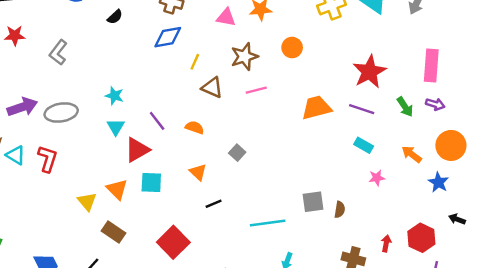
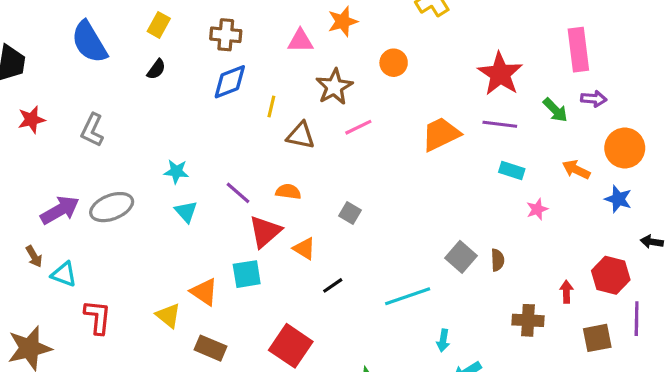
red triangle: (137, 150) -> (265, 231), moved
red L-shape: (48, 159) -> (98, 317), moved
gray square: (313, 202) -> (461, 257), turned -30

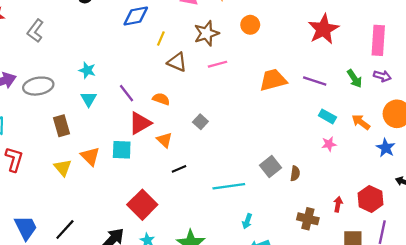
red star: (500, 74) -> (323, 29), moved
cyan rectangle: (512, 171) -> (327, 116), moved
brown rectangle: (211, 348) -> (62, 126), moved, turned 40

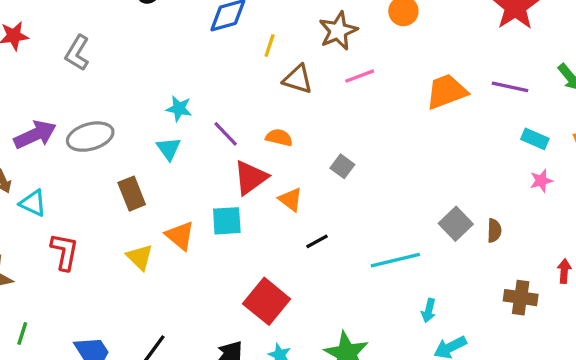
cyan star: (87, 70) -> (179, 109), moved

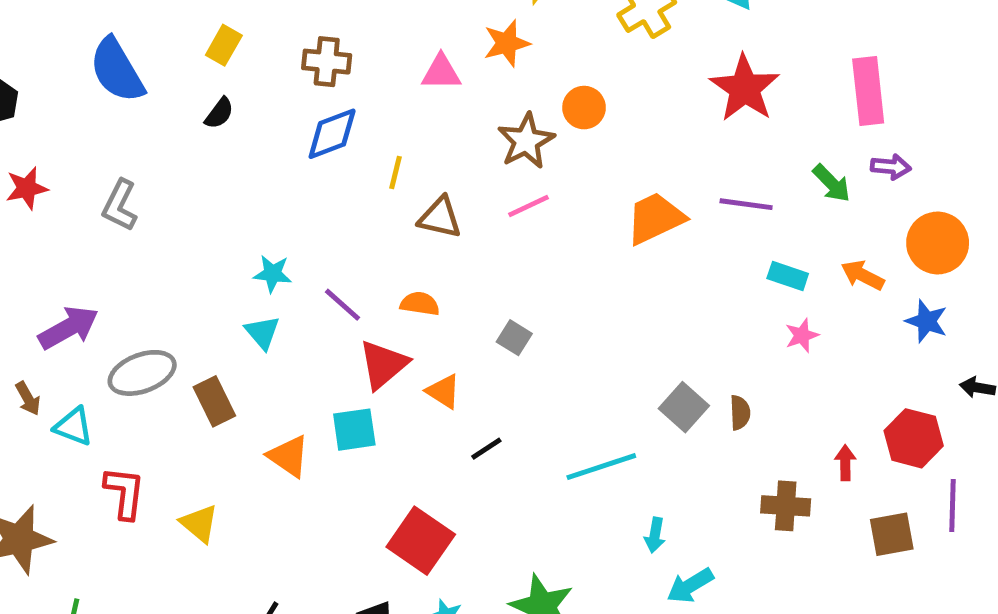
brown star: (338, 31) -> (526, 141), moved
gray ellipse: (90, 137) -> (142, 373), moved
yellow triangle: (140, 257) -> (199, 523), moved

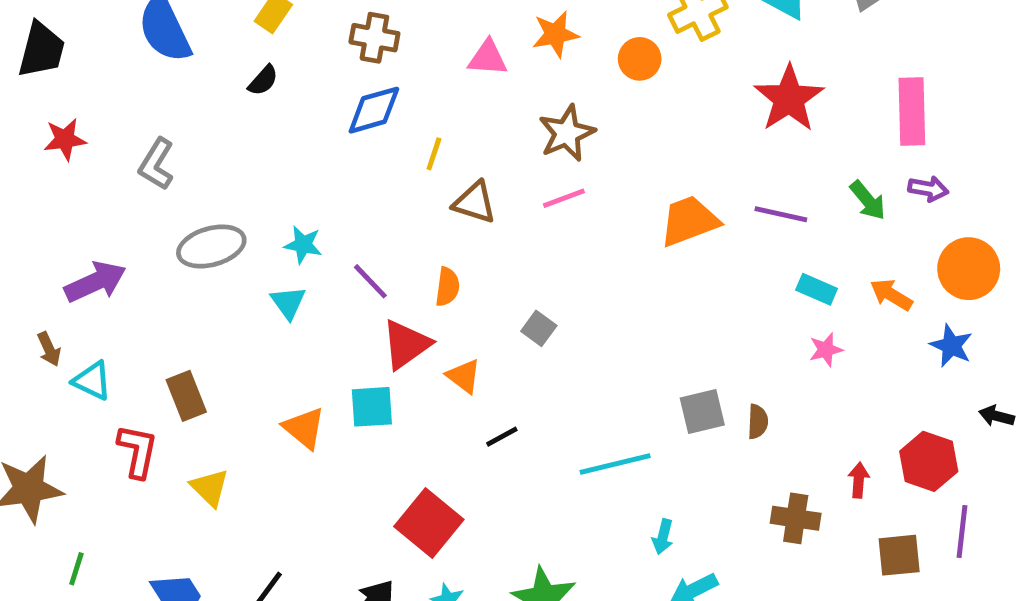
orange circle: (584, 108) -> (640, 59), moved
orange semicircle: (420, 304) -> (447, 287), turned 84
gray ellipse: (142, 373) -> (211, 246), moved
brown rectangle: (214, 401) -> (186, 396), moved
gray square: (684, 407) -> (702, 412), turned 30

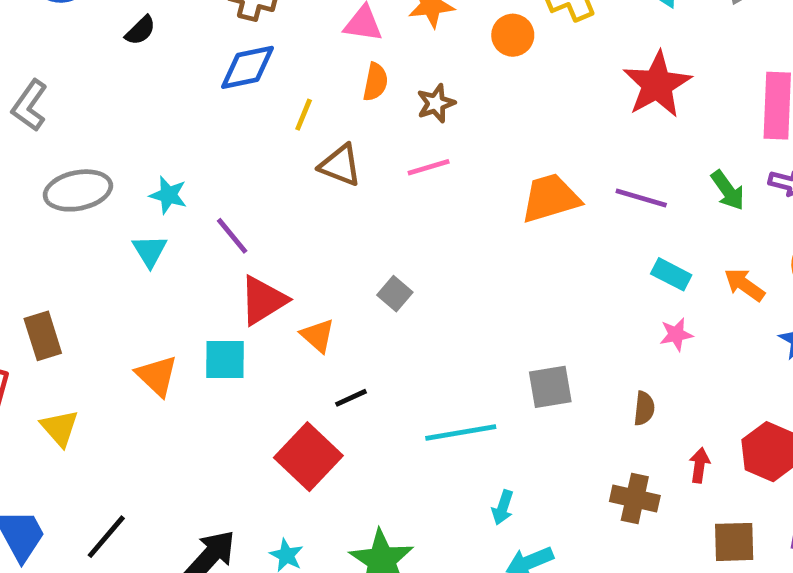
brown star: (567, 133) -> (436, 103), size x0.7
orange semicircle: (447, 287) -> (375, 82), moved
brown semicircle: (758, 422) -> (644, 408), moved
red square: (429, 523) -> (308, 457), moved

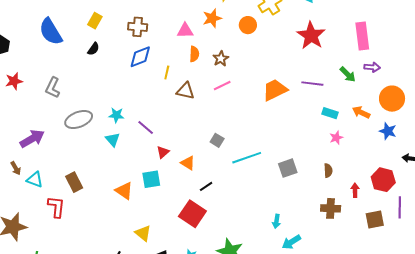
red triangle: (263, 300) -> (163, 152), size x0.6
yellow triangle: (60, 428) -> (143, 233), moved
cyan line: (461, 433) -> (247, 158), moved

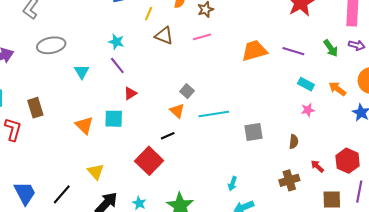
cyan star: (116, 115) -> (116, 42), moved
orange triangle: (188, 163) -> (177, 111), moved
red arrow: (355, 190) -> (317, 166), turned -56
brown cross: (331, 208) -> (289, 180), turned -30

